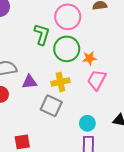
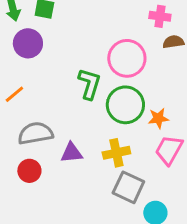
gray square: (51, 106) -> (128, 187), moved

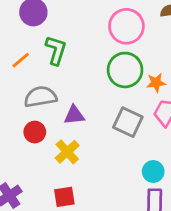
green L-shape: (89, 84) -> (56, 50), moved
yellow cross: (116, 153) -> (67, 152), moved, turned -30
gray square: (128, 187) -> (128, 122), moved

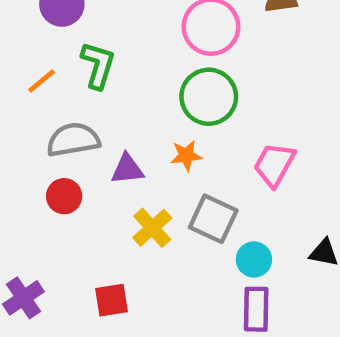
orange star: (156, 83) -> (186, 156), moved
gray square: (128, 122) -> (213, 219), moved
yellow cross: (67, 152) -> (152, 228), moved

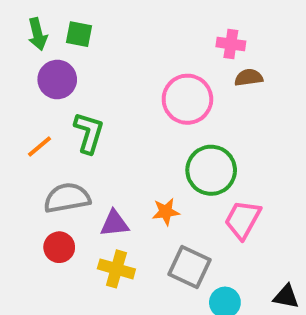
green circle: (209, 97) -> (211, 170), moved
yellow cross: (152, 228) -> (116, 269), moved, turned -32

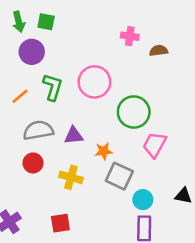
pink cross: (231, 44) -> (130, 36), moved
pink circle: (187, 99) -> (94, 82), moved
orange star: (166, 212) -> (104, 151), moved
purple triangle: (114, 224) -> (74, 136), moved

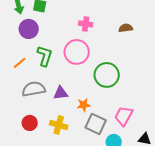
pink cross: (130, 36) -> (86, 24), moved
pink trapezoid: (155, 145) -> (124, 116), moved
red circle: (33, 163) -> (30, 123), moved

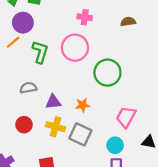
orange line: (20, 63) -> (13, 42), moved
gray semicircle: (34, 89) -> (28, 88), size x0.7
purple triangle: (61, 93) -> (53, 102), moved
gray square: (96, 124) -> (80, 134), moved

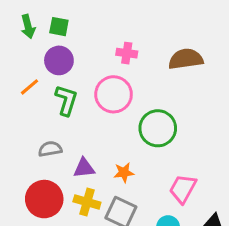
brown semicircle: (128, 22) -> (186, 59), size x1.6
purple circle: (23, 23) -> (59, 60), moved
red circle: (24, 125) -> (44, 199), size x1.6

